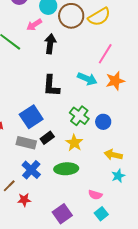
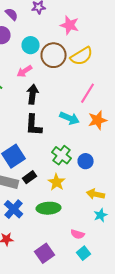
pink arrow: (34, 25) -> (25, 71), moved
black arrow: (50, 44) -> (33, 94), moved

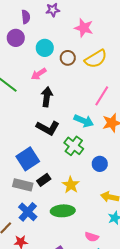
purple semicircle: (12, 14) -> (26, 17), turned 40
brown circle: (54, 55) -> (68, 58), size x0.6
black L-shape: (34, 125) -> (48, 128), turned -65
green cross: (62, 155) -> (74, 146), moved

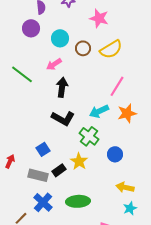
cyan arrow: (84, 121) -> (99, 111), turned 132
blue square: (28, 159) -> (43, 149), size x0.6
yellow star: (71, 185) -> (79, 161), moved

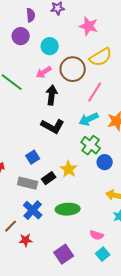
brown circle: (83, 48) -> (73, 69), moved, size x1.6
pink line: (117, 86) -> (95, 92), moved
green cross: (89, 136) -> (91, 145), moved

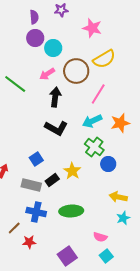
purple circle: (21, 36) -> (35, 38), moved
blue cross: (33, 210) -> (36, 212), turned -30

